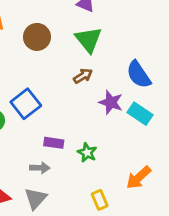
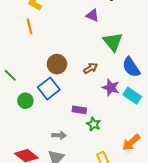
brown circle: (37, 37) -> (57, 64), moved
green triangle: (88, 40) -> (113, 42), moved
purple rectangle: (54, 143) -> (79, 110), moved

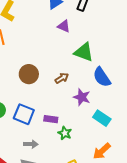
green triangle: (113, 42) -> (84, 52), turned -30
blue square: (49, 89) -> (24, 114), moved, turned -30
cyan rectangle: (132, 96) -> (102, 118), moved

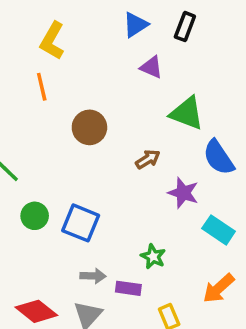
brown circle: (29, 74) -> (89, 127), moved
purple rectangle: (51, 119) -> (128, 288), moved

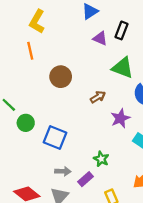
black rectangle: (185, 27) -> (121, 30), moved
purple star: (183, 193) -> (120, 118), turned 30
green circle: (35, 216) -> (26, 123), moved
purple rectangle: (128, 288) -> (85, 179), turned -49

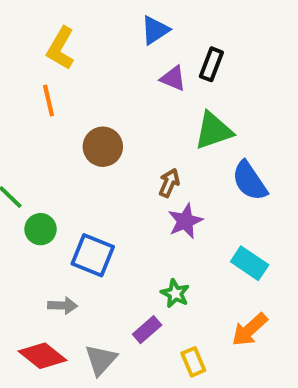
green triangle: (123, 68) -> (213, 131), turned -40
brown arrow: (98, 97) -> (169, 183), turned -35
purple star: (120, 118) -> (185, 221), moved
gray arrow: (63, 171) -> (63, 306), moved

